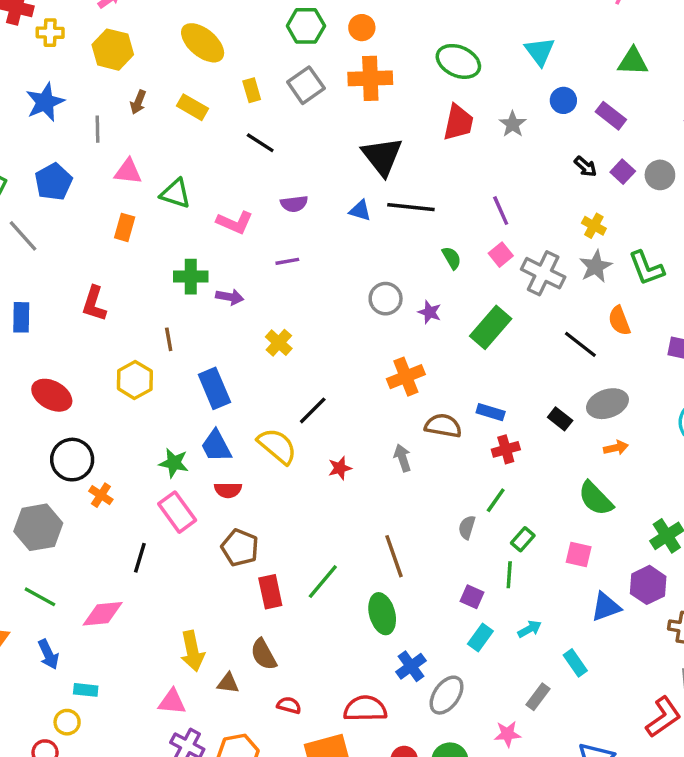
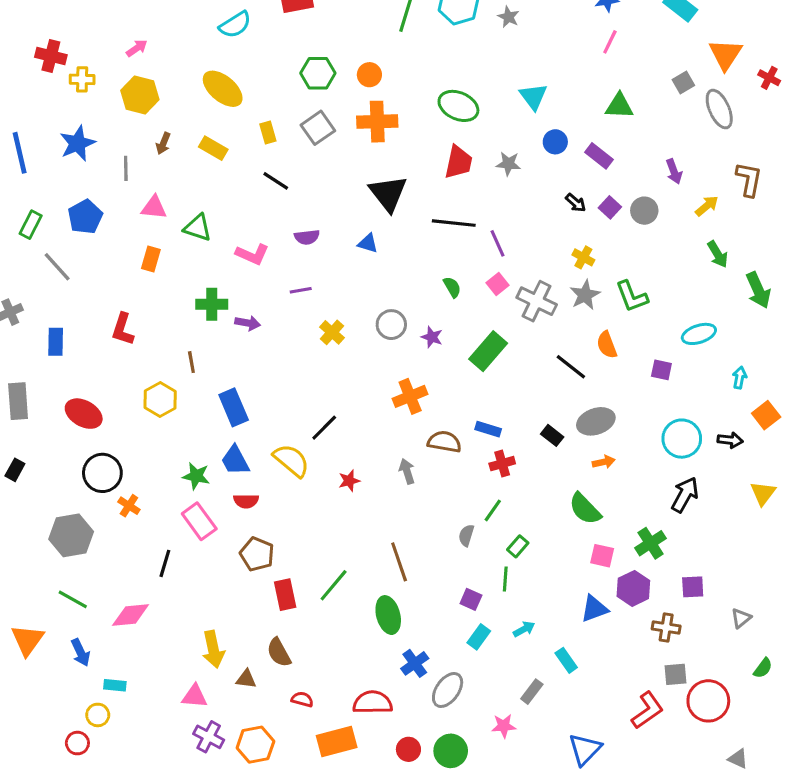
gray star: (513, 124) -> (508, 164), turned -30
black line: (411, 207) -> (454, 223), moved
yellow cross: (279, 343) -> (332, 332), moved
pink square: (579, 554) -> (602, 556), moved

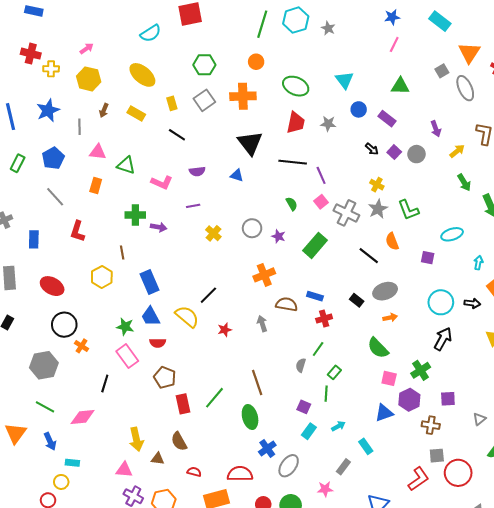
orange circle: (369, 75) -> (256, 62), moved
gray line: (57, 267) -> (55, 197), moved

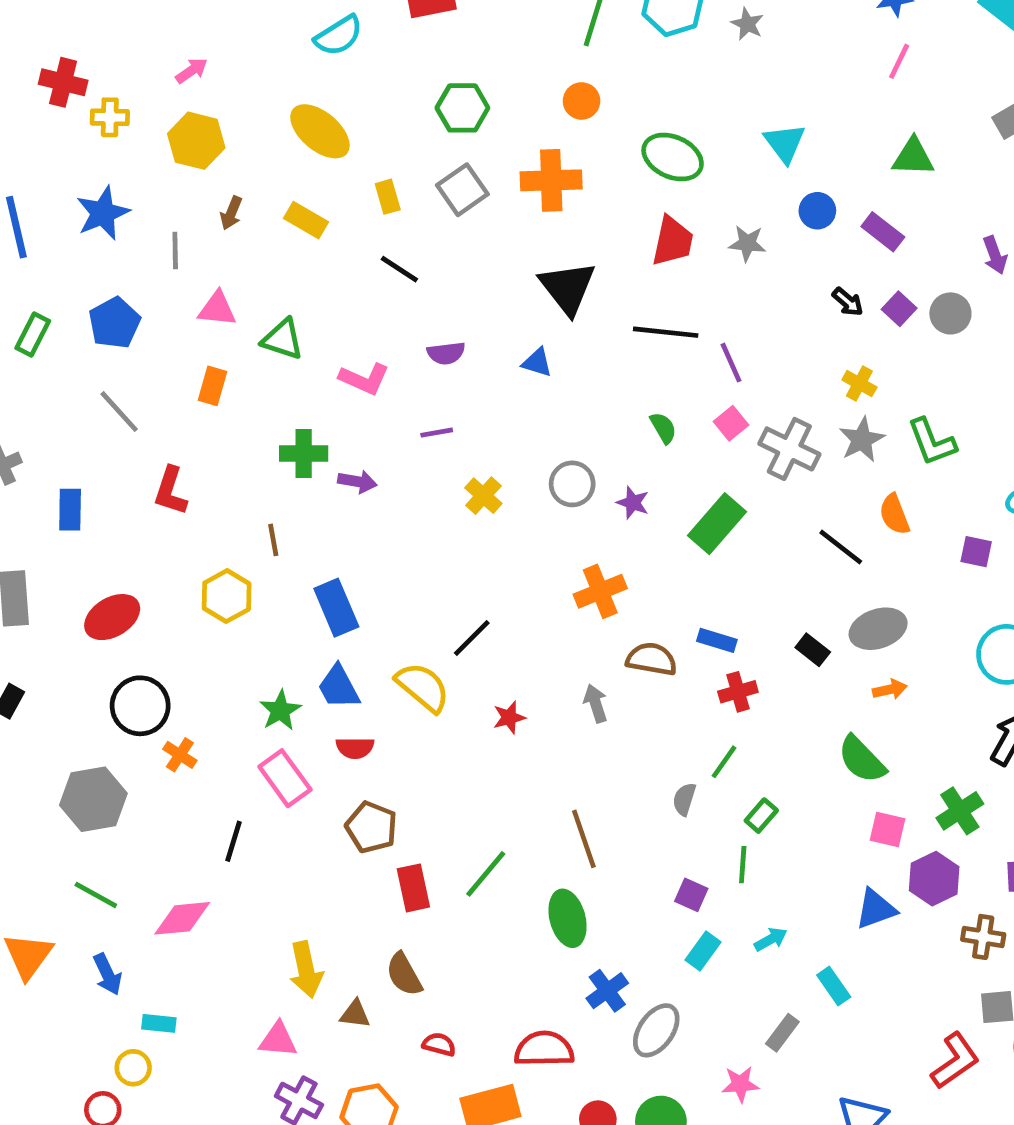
red ellipse: (52, 286) -> (112, 617), turned -60
green star: (125, 327) -> (280, 710), turned 30

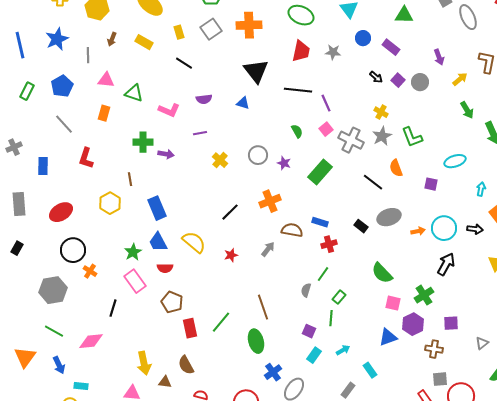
black line: (472, 638) -> (230, 212), moved
orange arrow: (890, 689) -> (418, 231), moved
gray arrow: (596, 703) -> (268, 249), turned 56

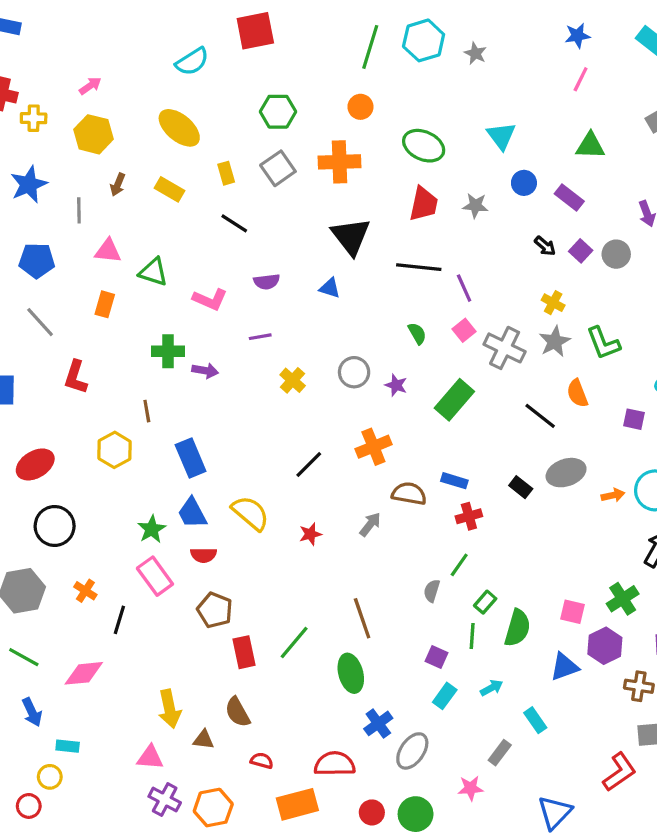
blue pentagon: (62, 86) -> (37, 261), turned 30
orange cross: (90, 271) -> (85, 591), moved
green semicircle: (382, 273) -> (517, 628), moved, turned -120

